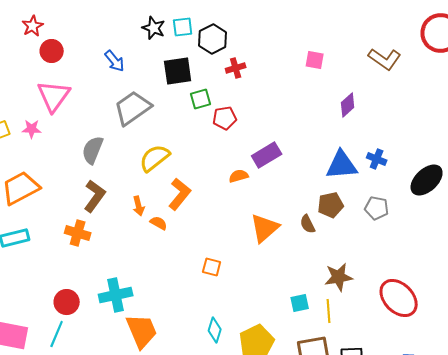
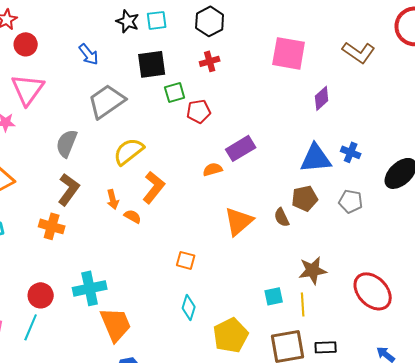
black hexagon: (213, 39) -> (210, 21), moved
pink square: (315, 60) -> (289, 53), size x1.8
cyan diamond: (215, 330) -> (189, 307), moved

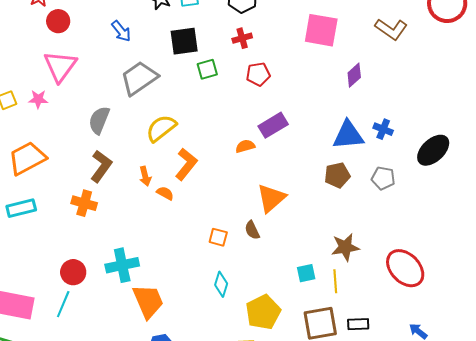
red pentagon: (199, 111) -> (258, 74), moved
brown semicircle: (282, 217) -> (252, 230), moved

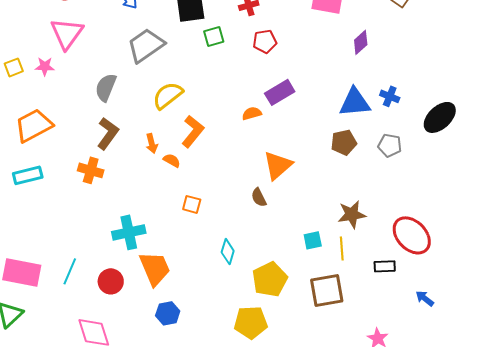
orange square: (218, 237) -> (192, 204), moved
red circle: (73, 272) -> (111, 281), moved
black rectangle: (358, 324) -> (385, 266), moved

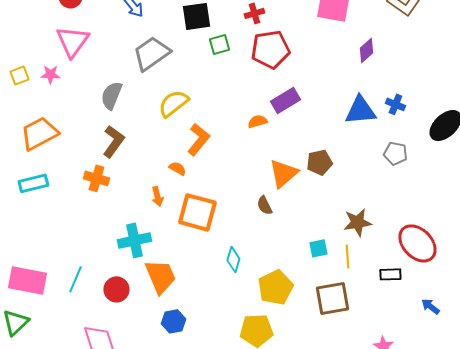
red pentagon: (265, 41) -> (270, 49), size x1.6
brown pentagon: (344, 142) -> (319, 162), moved
orange arrow: (152, 143) -> (157, 196), moved
orange square: (192, 204) -> (197, 212), size x2.0

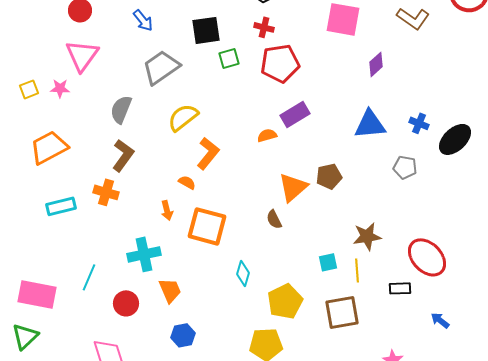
red cross: (254, 13) -> (264, 27), turned 30
blue cross: (395, 104) -> (419, 123), moved
cyan rectangle: (33, 183) -> (61, 206), moved
orange trapezoid: (160, 276) -> (170, 290), size x0.7
cyan line: (75, 279) -> (89, 277), moved

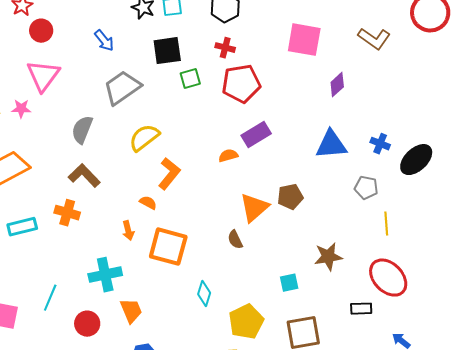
brown L-shape: (123, 155) -> (84, 176), turned -80
yellow line: (357, 270) -> (386, 224), moved

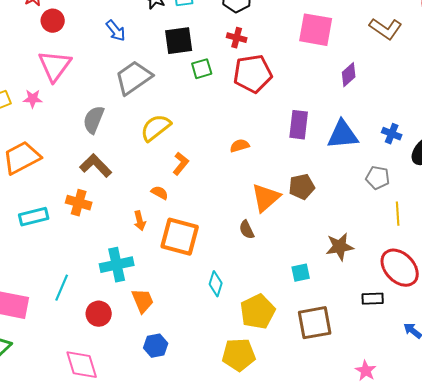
purple rectangle: (256, 135) -> (299, 125), moved, turned -52
orange L-shape: (169, 174) -> (181, 164), size x0.7

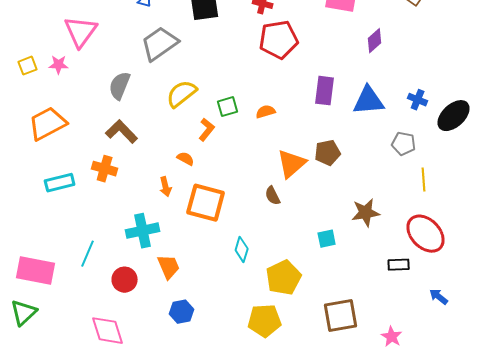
green square: (202, 69) -> (228, 107), moved
brown square: (315, 323) -> (341, 316), moved

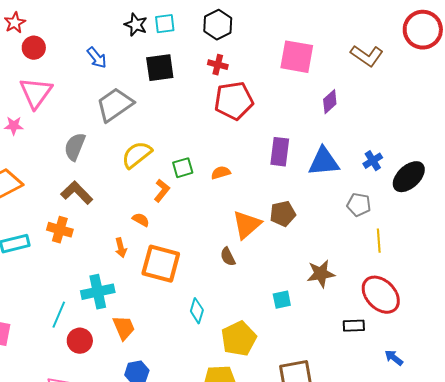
blue cross: (418, 100) -> (373, 161), turned 36
cyan line: (88, 254) -> (59, 315), moved

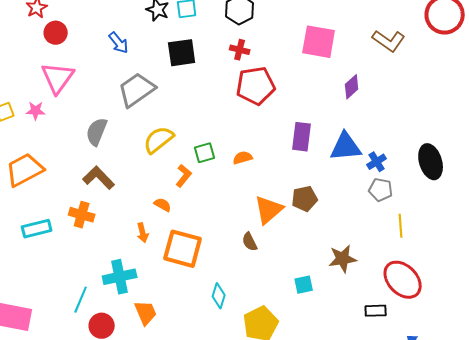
blue cross: (373, 161) -> (377, 162), moved
black ellipse: (409, 177) -> (431, 162), turned -64

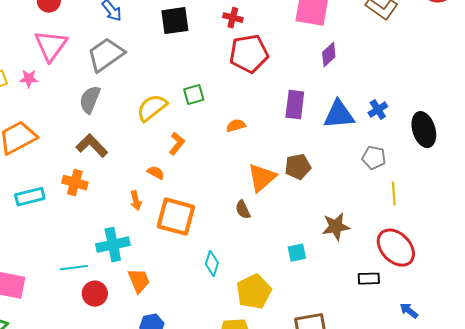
purple diamond: (352, 87) -> (329, 55), moved
gray trapezoid: (137, 90) -> (106, 55), moved
green square: (205, 153) -> (194, 95), moved
blue cross: (377, 162) -> (378, 110), moved
cyan line: (81, 300) -> (74, 268), turned 60

